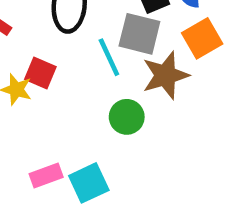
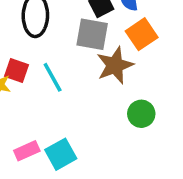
cyan line: (109, 57) -> (53, 77), moved
green circle: (127, 117) -> (141, 114), moved

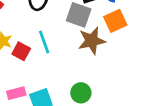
red square: (17, 71) -> (21, 51), moved
green circle: (141, 114) -> (81, 93), moved

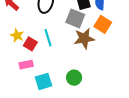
orange square: (115, 21) -> (103, 24), turned -36
pink rectangle: (16, 93) -> (26, 65), moved

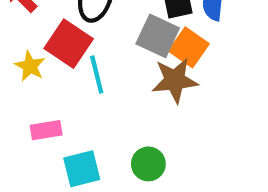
orange square: (103, 24) -> (189, 47), moved
red square: (30, 44) -> (69, 44), moved, size x1.5

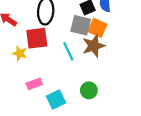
red square: (69, 44) -> (37, 38), turned -30
cyan line: (97, 74) -> (68, 51), moved

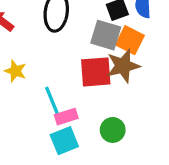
red square: (37, 38) -> (96, 72), moved
cyan line: (68, 51) -> (52, 100), moved
pink rectangle: (34, 84) -> (66, 117), moved

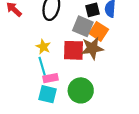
yellow star: (15, 71) -> (43, 47), moved
green circle: (113, 130) -> (81, 90), size x1.5
cyan square: (64, 141) -> (48, 94), turned 30

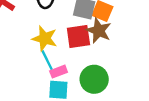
yellow star: (43, 47) -> (45, 38), size x1.5
brown star: (92, 48) -> (99, 31), turned -30

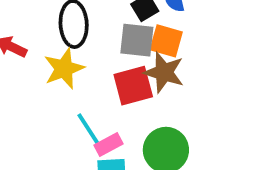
yellow star: (45, 38) -> (64, 69), moved, turned -30

